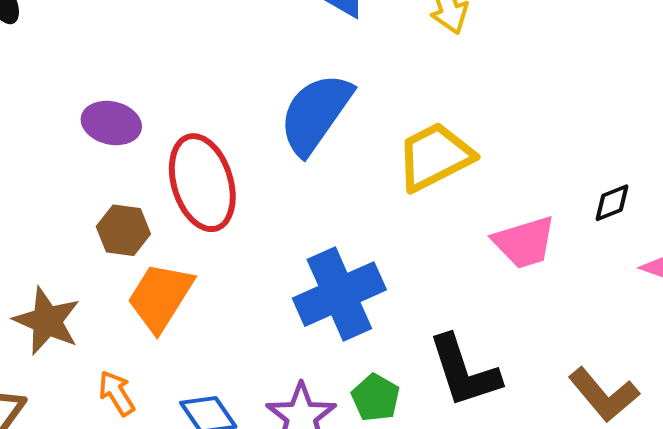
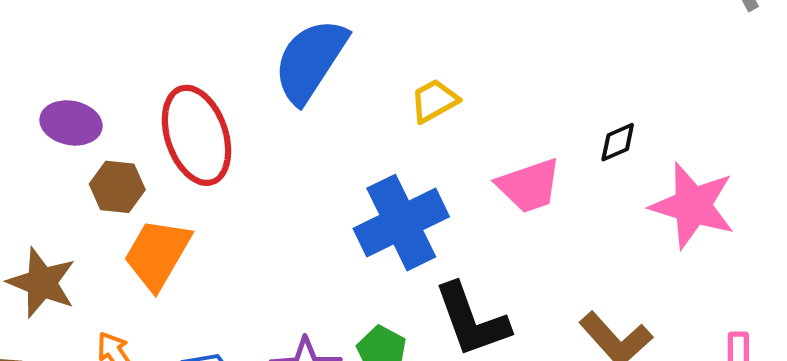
purple ellipse: (111, 123) -> (71, 123), moved
yellow trapezoid: (435, 157) -> (434, 101), size x0.6
blue cross: (339, 294) -> (401, 223), moved

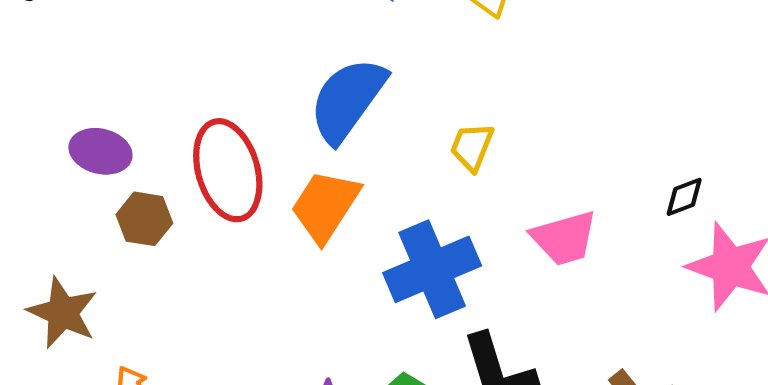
yellow trapezoid: (434, 101) -> (472, 147), turned -42
black diamond: (618, 142) -> (684, 197), moved
orange trapezoid: (157, 254) -> (325, 206), moved

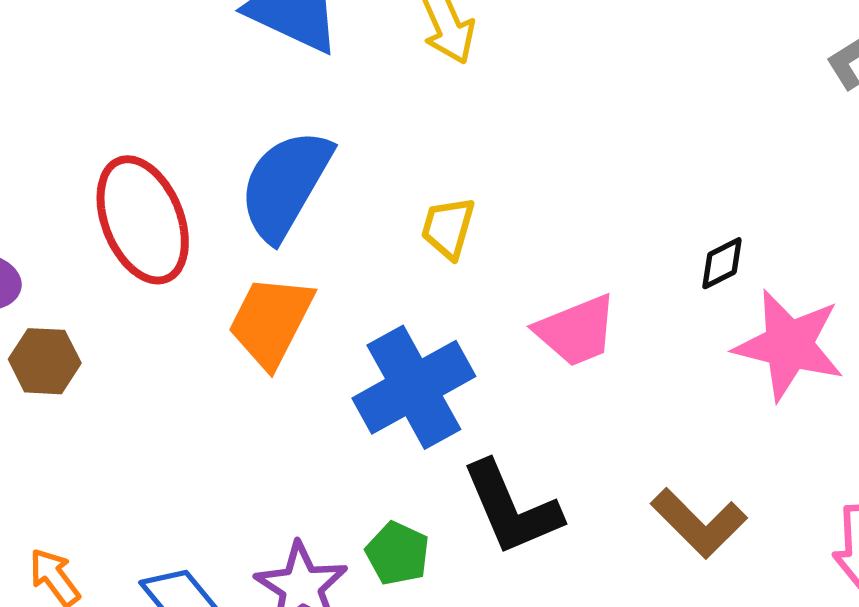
red ellipse: (228, 170) -> (143, 220), moved

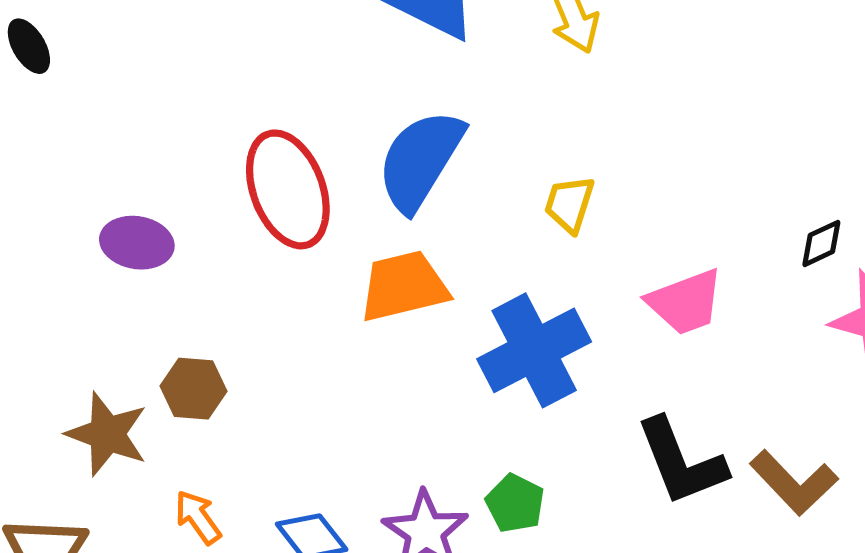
orange trapezoid: (271, 321) -> (404, 286), turned 48
brown hexagon: (45, 361) -> (194, 389), moved
black L-shape: (511, 508) -> (681, 462), moved

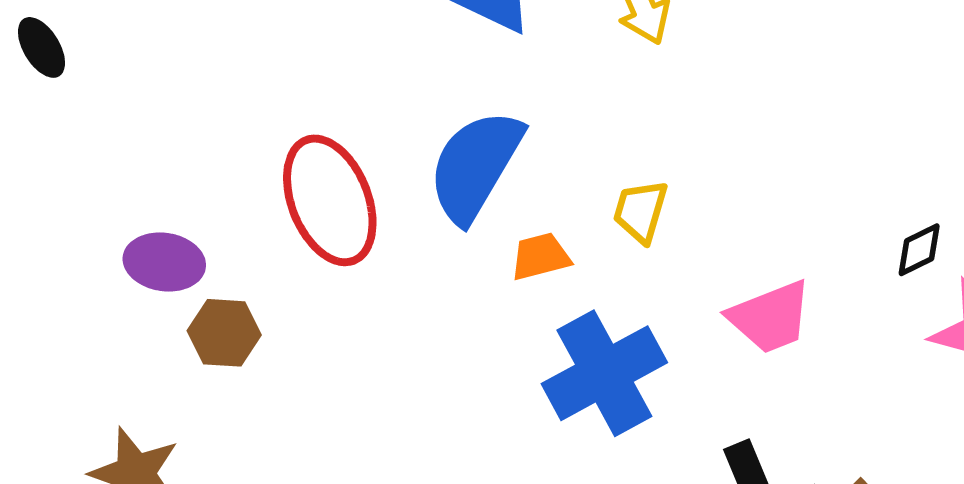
orange trapezoid: (404, 286) -> (540, 257), moved, size x0.6
brown hexagon: (194, 389) -> (224, 333), moved

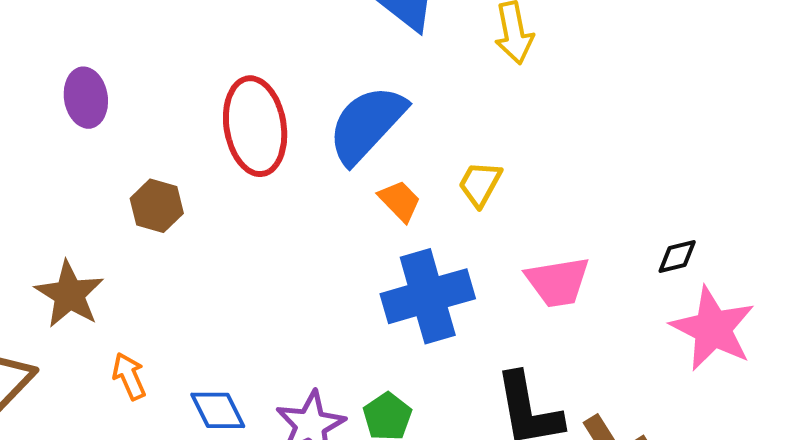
orange trapezoid: (540, 257) -> (400, 201), turned 48
purple ellipse: (164, 262) -> (86, 98), moved, turned 60

